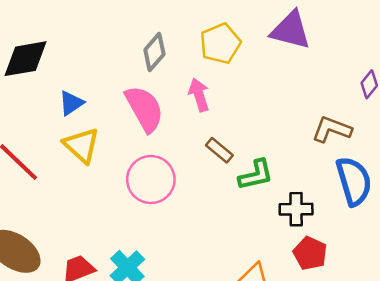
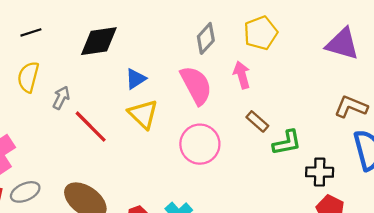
purple triangle: (291, 30) -> (342, 44), moved

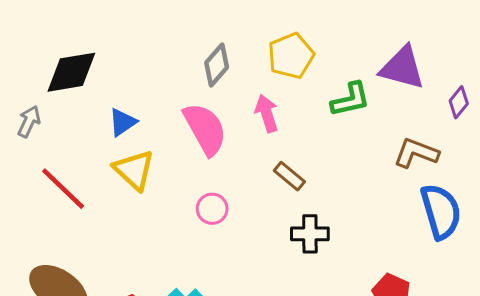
gray arrow: (61, 98) -> (29, 121), moved
green L-shape: (287, 143) -> (350, 99), moved
pink circle: (200, 144) -> (212, 209), size x0.6
black cross: (320, 172) -> (310, 234), moved

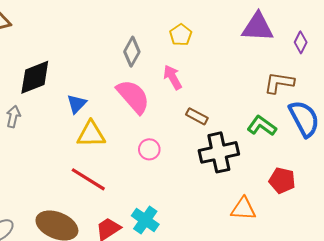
yellow pentagon: (291, 56) -> (181, 35), size x0.7
green L-shape: (350, 99) -> (262, 126), moved, turned -120
yellow triangle: (134, 170) -> (91, 134), turned -32
red line: (63, 189) -> (88, 179), moved
black cross: (310, 234) -> (219, 152), size x1.5

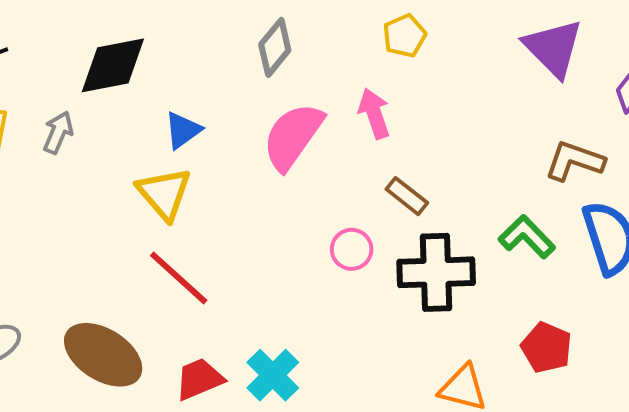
purple triangle: (258, 27) -> (553, 48), turned 32
gray diamond: (132, 52) -> (275, 47), moved
pink semicircle: (133, 96) -> (293, 136), turned -114
yellow triangle: (91, 134) -> (164, 193), moved, turned 40
pink circle: (149, 149) -> (352, 249), moved

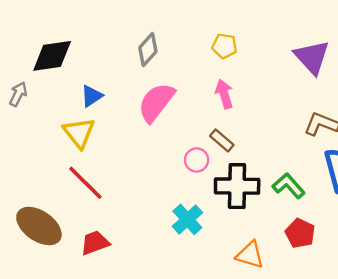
yellow pentagon: (404, 36) -> (225, 46), turned 30
pink arrow: (374, 114) -> (224, 94), moved
green L-shape: (527, 237) -> (289, 186), moved
pink circle: (352, 249) -> (197, 160), moved
cyan cross: (273, 375) -> (187, 219), moved

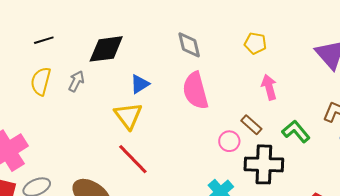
gray diamond: (148, 50) -> (189, 45), turned -56
pink arrow: (224, 94) -> (269, 87), moved
pink semicircle: (156, 102) -> (195, 91), turned -54
green L-shape: (289, 186) -> (296, 131), moved

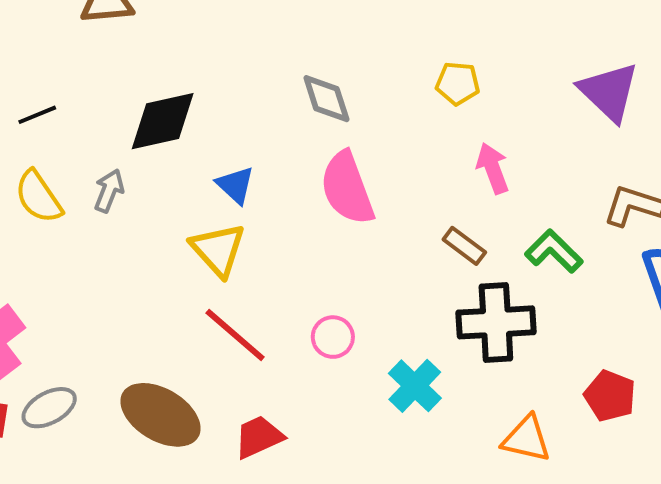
yellow semicircle: (41, 81) -> (38, 197), turned -44
blue triangle: (140, 84) -> (235, 185), turned -40
pink circle: (229, 141) -> (333, 337), moved

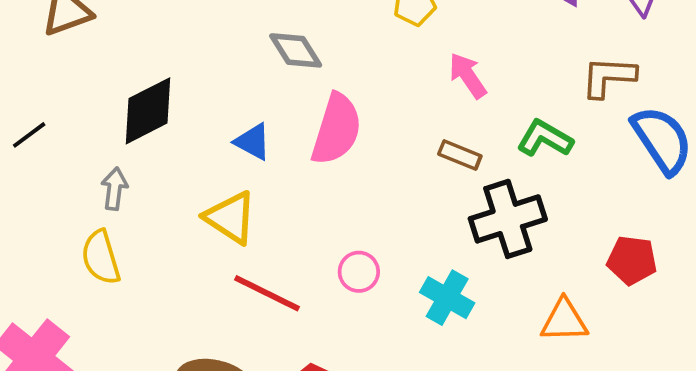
blue triangle: (235, 185) -> (253, 142), moved
pink semicircle: (347, 188) -> (336, 129), turned -128
yellow semicircle: (38, 197) -> (101, 257), moved, turned 32

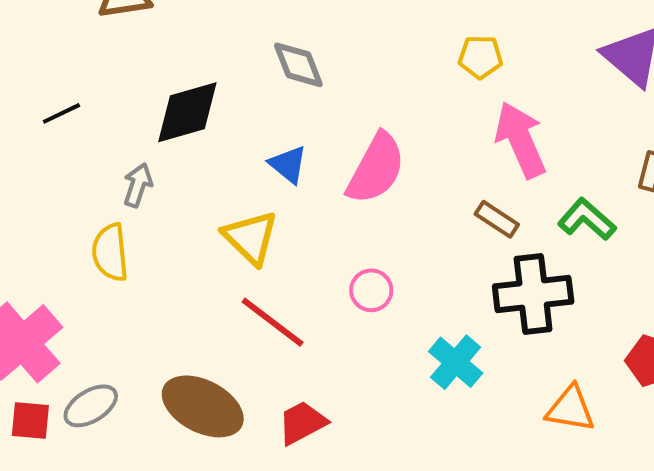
gray diamond: (296, 50) -> (298, 65), moved
pink arrow: (468, 76) -> (521, 140), size x1.5
pink circle: (359, 272) -> (371, 290), moved

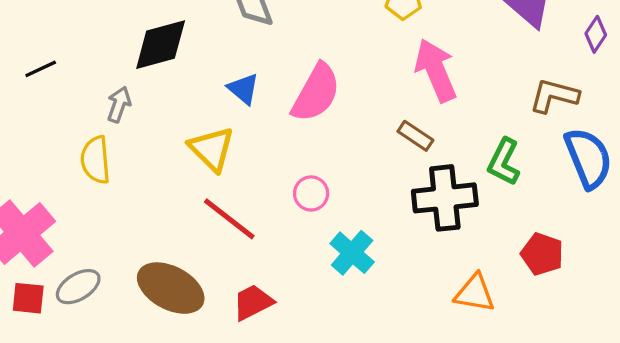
black line: (61, 113) -> (41, 69), moved
green L-shape: (587, 219) -> (504, 162), moved, turned -105
cyan cross: (456, 362) -> (352, 253), moved

